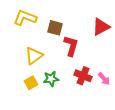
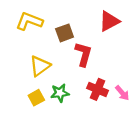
red triangle: (101, 27) -> (109, 21), moved
brown square: (55, 28) -> (65, 33), turned -35

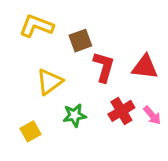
red triangle: (109, 21) -> (145, 67), moved, turned 35
red cross: (98, 89) -> (121, 111), turned 36
yellow square: (36, 98) -> (30, 131), moved

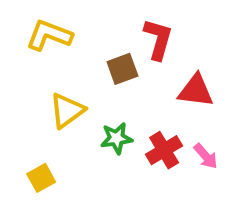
brown square: (80, 41) -> (122, 69), moved
red L-shape: (104, 67) -> (158, 39), moved
green star: (74, 115) -> (116, 138), moved

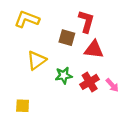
brown square: (122, 69) -> (67, 38), turned 35
red triangle: (196, 91) -> (94, 50), moved
yellow square: (41, 178) -> (23, 106), moved, turned 32

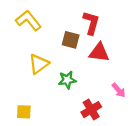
yellow L-shape: (27, 19) -> (28, 20), turned 30
red cross: (90, 82) -> (91, 110), moved

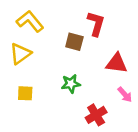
red triangle: (99, 52) -> (116, 63), moved
yellow triangle: (39, 64) -> (20, 54), moved
yellow square: (24, 112) -> (25, 93), moved

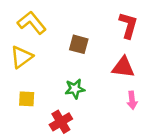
red L-shape: (96, 24) -> (128, 25), moved
pink arrow: (125, 95) -> (132, 100), turned 35
red cross: (96, 115) -> (61, 122), moved

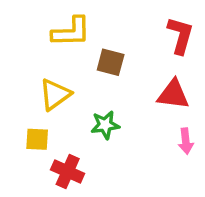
yellow L-shape: (32, 23) -> (71, 32), moved, turned 128
yellow triangle: (22, 57) -> (55, 94), moved
red cross: (61, 122) -> (68, 172), moved, turned -35

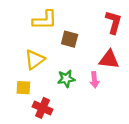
pink arrow: (186, 141) -> (94, 80), moved

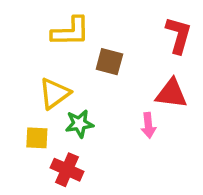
green star: (66, 79) -> (79, 124), moved

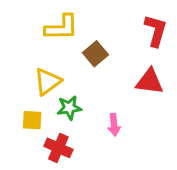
brown square: (109, 62) -> (95, 54), turned 35
pink arrow: (148, 125) -> (114, 125), moved

